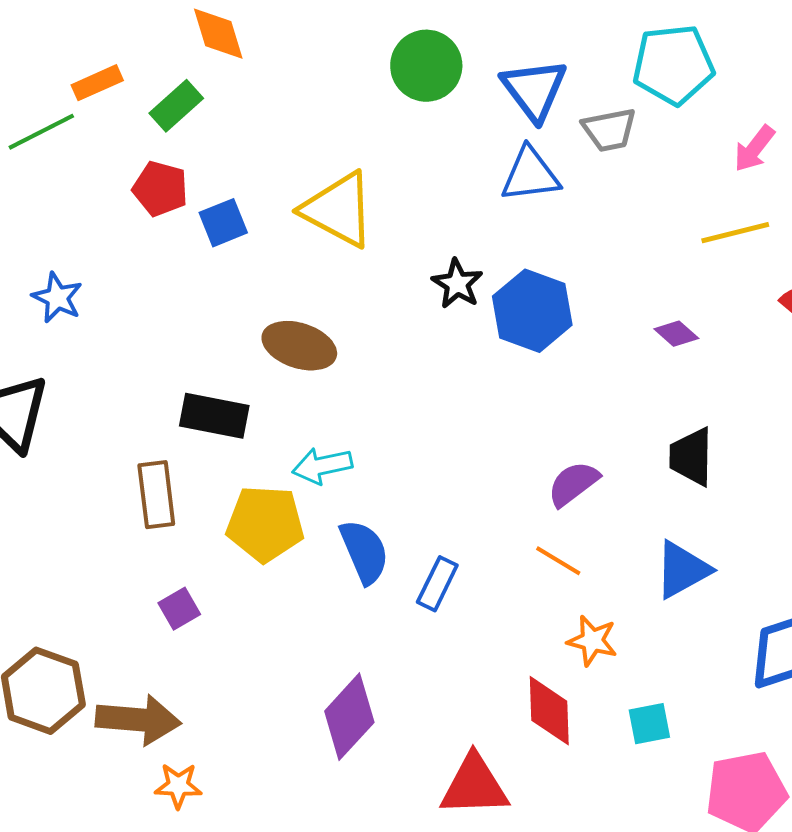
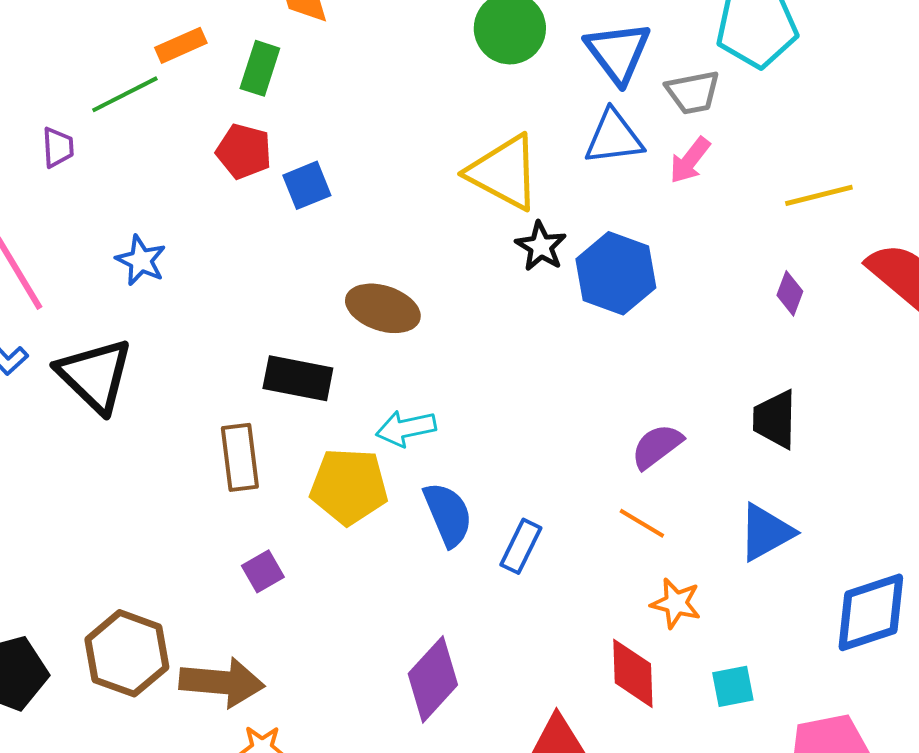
green rectangle: (176, 106) -> (260, 68), turned -30
pink arrow: (754, 149) -> (690, 160), moved
yellow triangle: (338, 210) -> (504, 172), moved
purple diamond: (676, 334) -> (790, 293), moved, turned 69

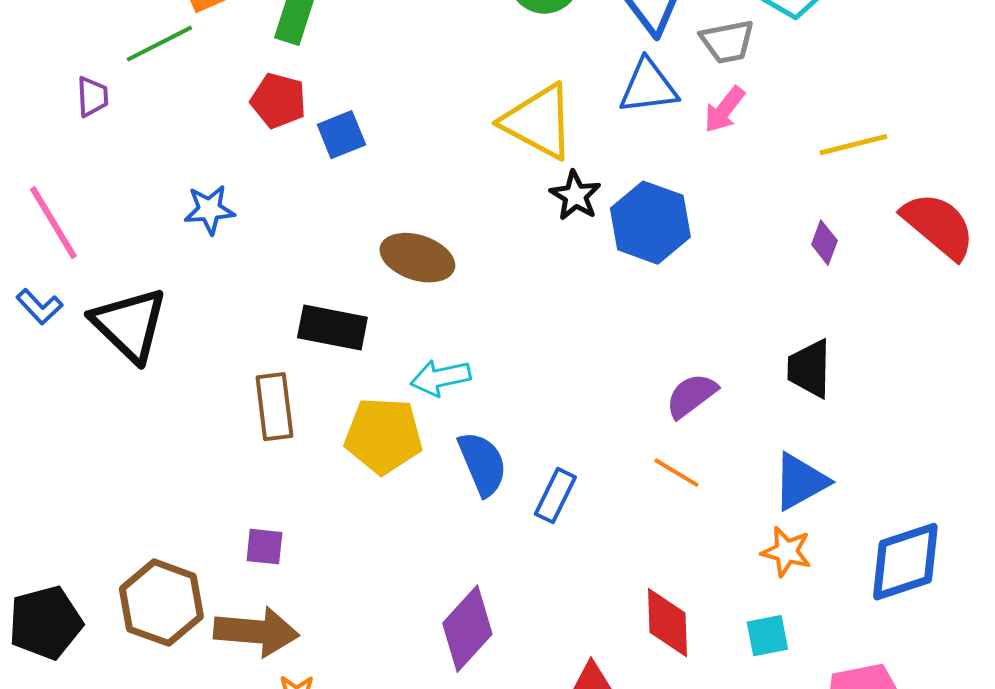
blue star: (141, 260) -> (209, 210), moved, turned -30
purple square: (263, 571) -> (264, 547), moved, turned 36
orange star: (676, 603) -> (786, 552), moved

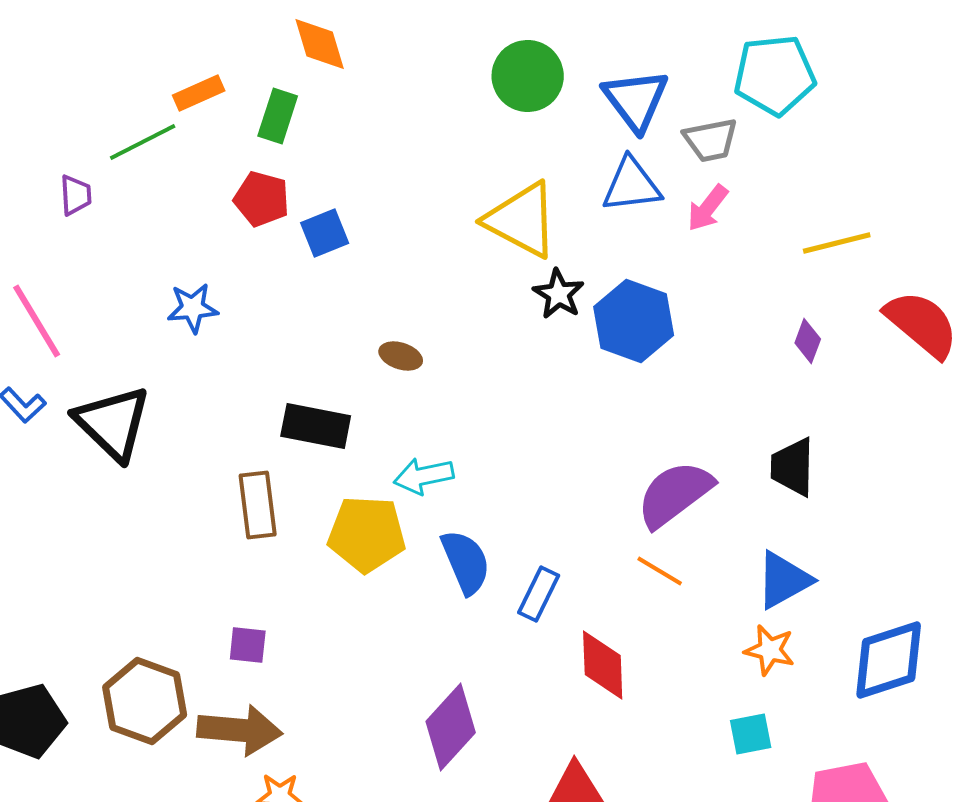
brown ellipse: (417, 258) -> (401, 356), size x0.6
purple semicircle: (691, 396) -> (675, 494), size x1.5
red diamond: (667, 623) -> (603, 665), moved

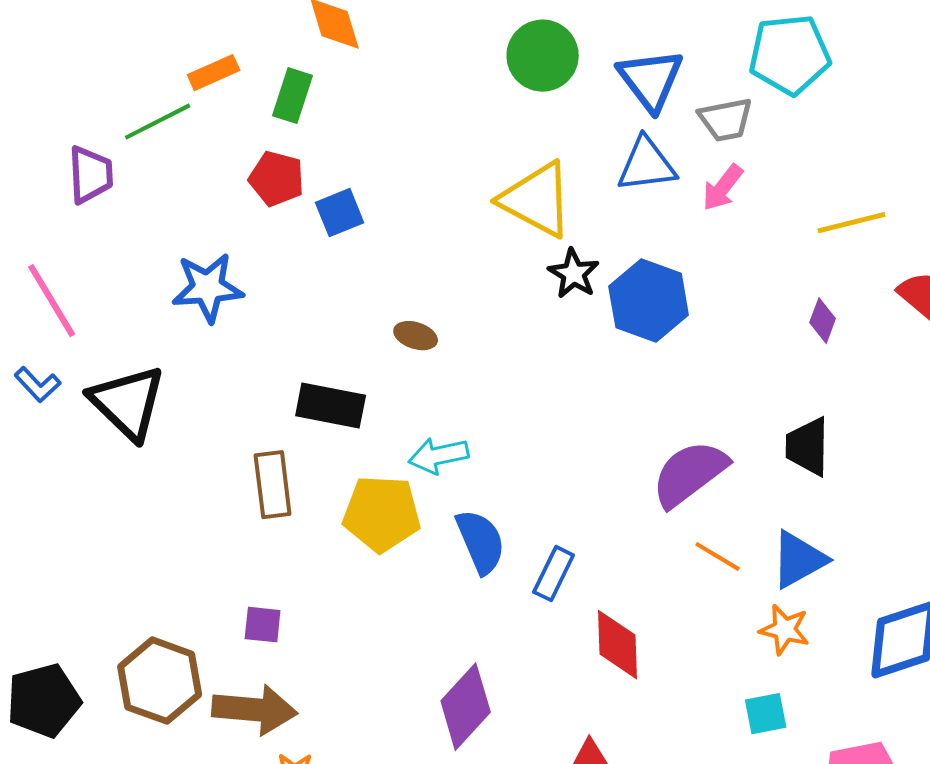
purple trapezoid: (76, 195) -> (91, 175), size x1.4
blue star: (193, 308) -> (208, 288), size x1.4
orange line: (660, 571) -> (718, 557), moved

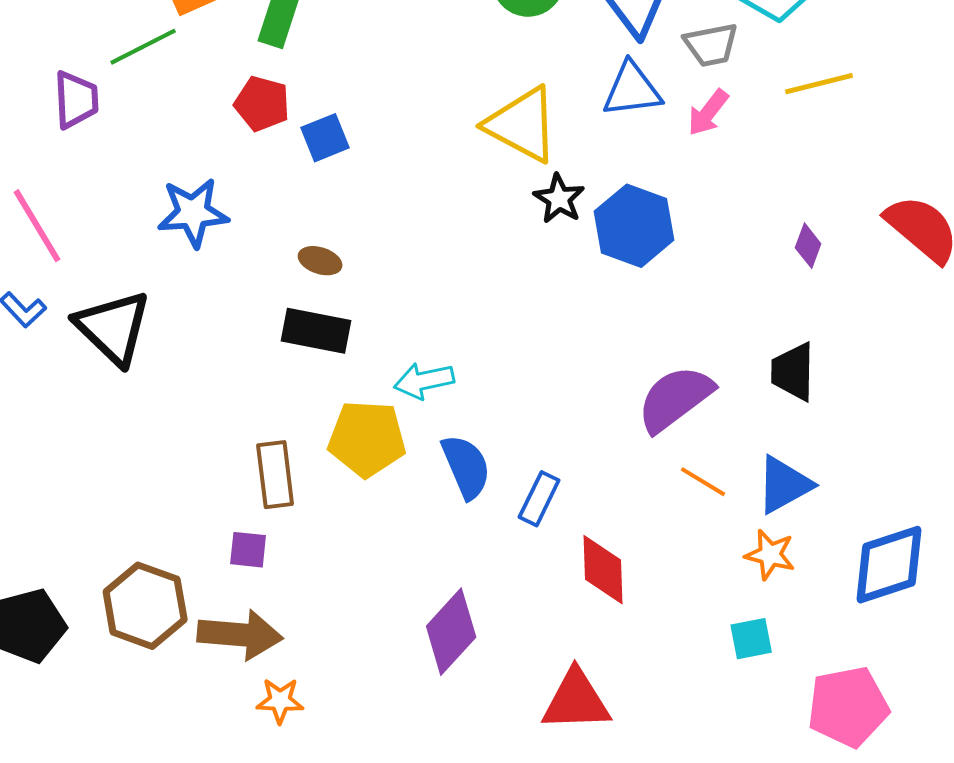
yellow line: (852, 223) -> (819, 84), moved
brown ellipse: (416, 336) -> (320, 261), moved
brown rectangle: (273, 485) -> (275, 475), moved

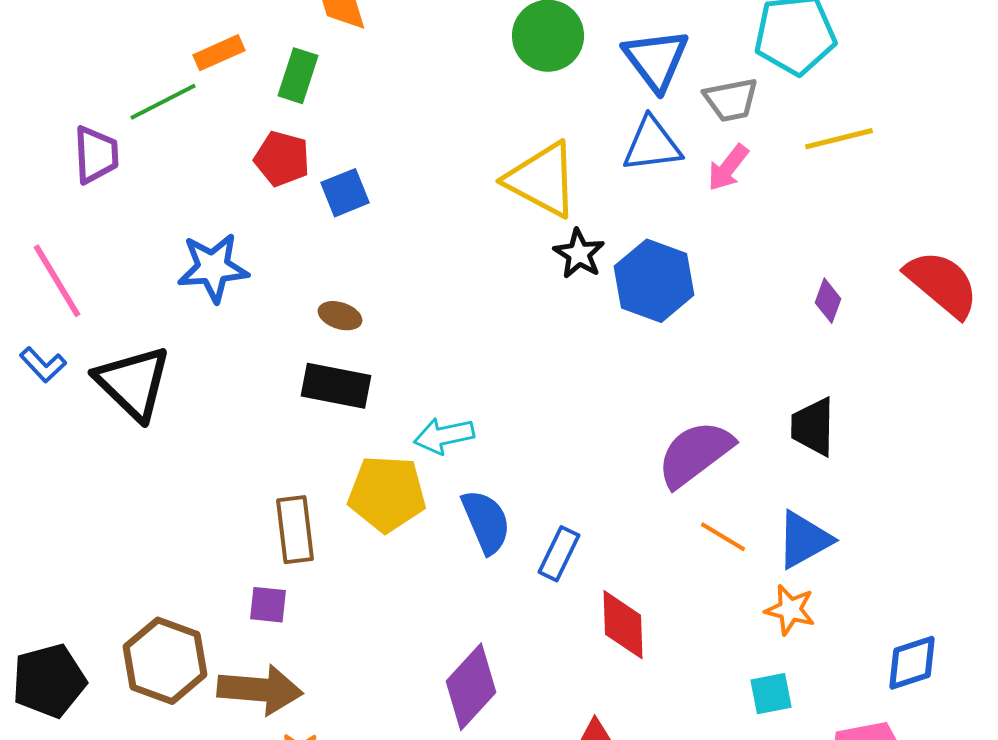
blue diamond: (889, 565) -> (912, 663), moved, size x0.7

